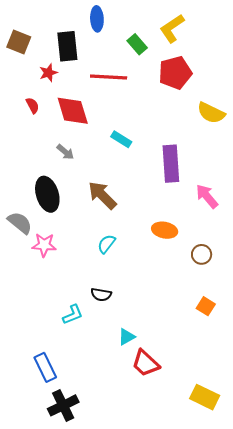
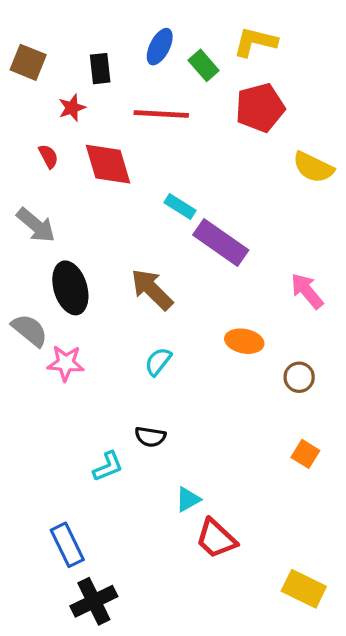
blue ellipse: (97, 19) -> (160, 47), moved, turned 30
yellow L-shape: (172, 28) -> (255, 42), turned 48
black rectangle: (67, 46) -> (100, 69), size x0.7
gray arrow: (65, 152) -> (36, 225), moved, size x1.5
purple rectangle: (171, 164) -> (221, 242), moved, turned -51

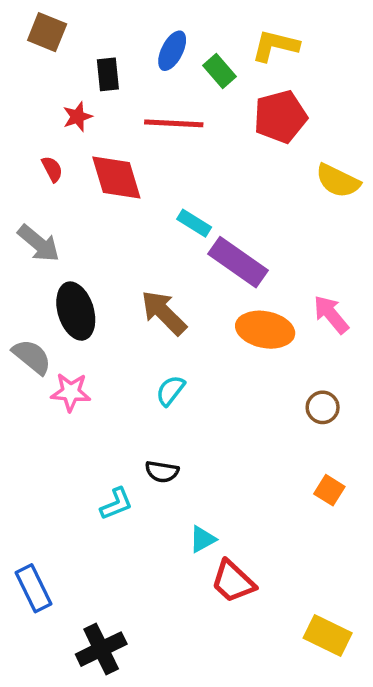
brown square: (28, 62) -> (47, 32), moved
orange ellipse: (244, 341) -> (265, 330), moved, size x1.4
blue rectangle: (67, 545) -> (34, 588), moved

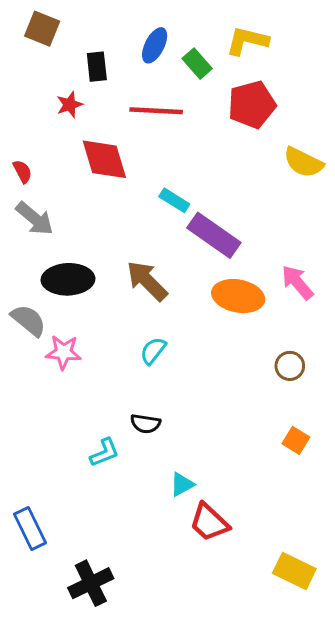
red semicircle: (52, 169) -> (22, 171), moved
black ellipse: (76, 311) -> (68, 279), turned -75

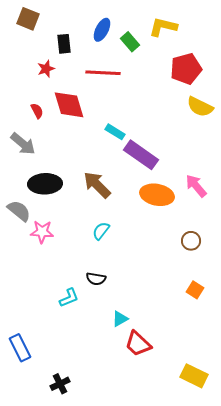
red pentagon: (252, 105) -> (186, 69), moved
red semicircle: (22, 171) -> (37, 111), moved
black cross: (91, 583) -> (60, 384), size x0.7

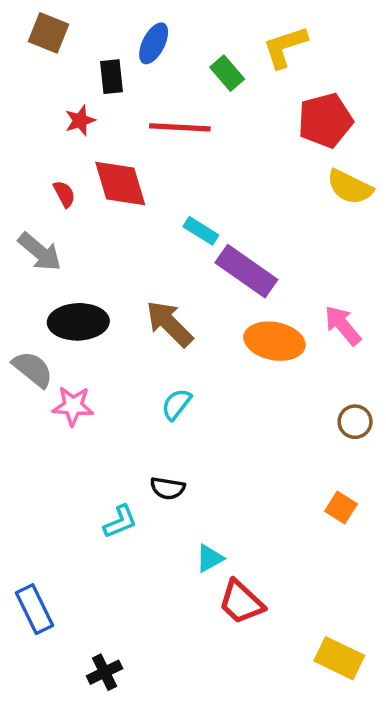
yellow L-shape: (163, 27) -> (285, 47), turned -32
blue ellipse: (102, 30) -> (154, 43), moved
brown circle: (191, 241) -> (355, 422), moved

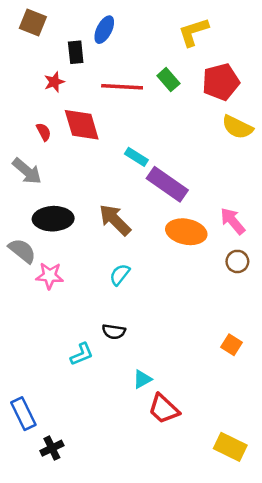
green rectangle: (227, 73) -> (168, 80), moved
brown circle: (355, 422) -> (237, 261), moved
black cross: (105, 672) -> (52, 448), moved

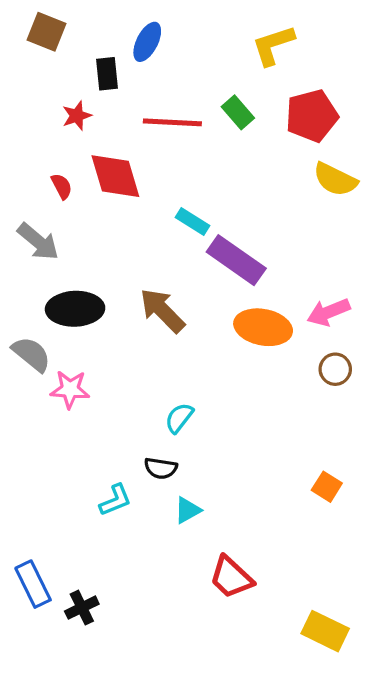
pink arrow: (233, 221) -> (329, 312), turned -72
cyan semicircle: (120, 275) -> (179, 418), moved
cyan triangle: (142, 379) -> (188, 510), moved
black cross: (52, 448) -> (82, 608), moved

